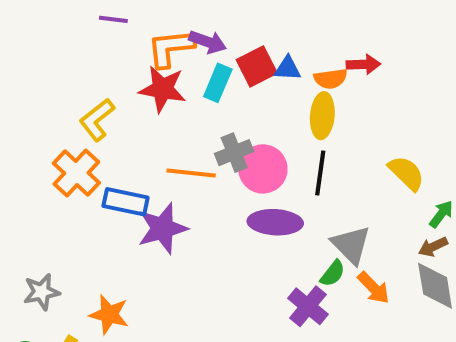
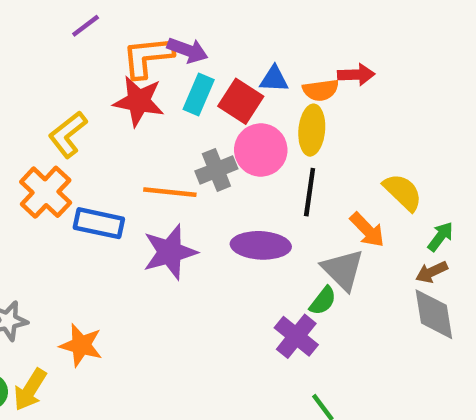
purple line: (113, 19) -> (86, 26), turned -44
red square: (257, 66) -> (241, 101), moved, turned -30
pink circle: (263, 169) -> (261, 150), moved
purple star: (162, 228) -> (170, 252), moved
orange arrow: (374, 288) -> (367, 230), moved

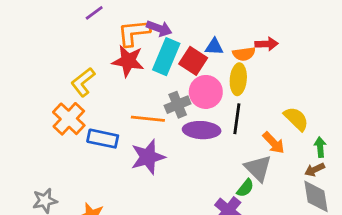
cyan rectangle: (199, 95) -> (166, 57), size x1.4
green arrow: (440, 237) -> (320, 147), turned -42
purple ellipse: (261, 245) -> (202, 130), moved

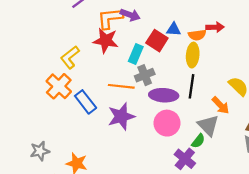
cyan rectangle: (166, 57) -> (136, 54), moved, size x0.7
pink circle: (206, 92) -> (167, 123), moved
blue rectangle: (103, 139) -> (86, 102), turned 40

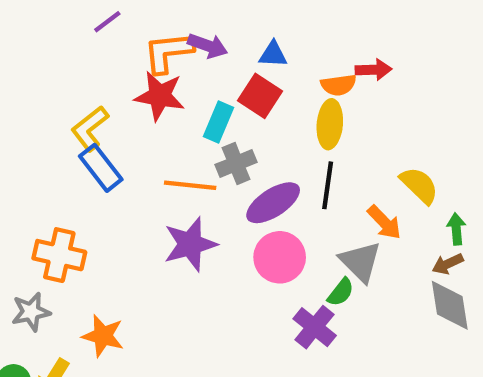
blue triangle: (174, 29) -> (273, 54), moved
orange cross: (59, 86) -> (59, 255), moved, turned -30
purple ellipse: (164, 95) -> (273, 203), turned -36
blue rectangle: (86, 102) -> (101, 168), moved

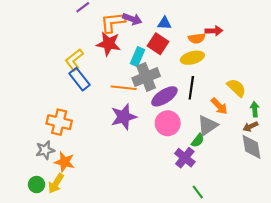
yellow ellipse: (330, 124) -> (192, 58), turned 70
gray cross: (236, 163) -> (146, 77), size x1.4
gray triangle: (360, 262) -> (207, 125), turned 40
orange star: (103, 336) -> (64, 162), moved

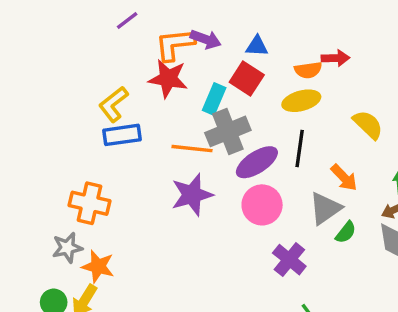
blue rectangle: (80, 79) -> (122, 135), turned -60
yellow semicircle: (236, 88) -> (368, 125), moved
green semicircle: (198, 140) -> (346, 232), moved

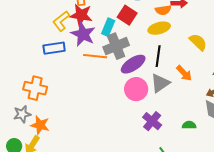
yellow L-shape: (113, 104) -> (61, 21), moved
purple star: (192, 195) -> (83, 34), moved, turned -30
gray triangle: (325, 208) -> (160, 83), moved
green semicircle: (346, 232) -> (189, 125), moved, turned -128

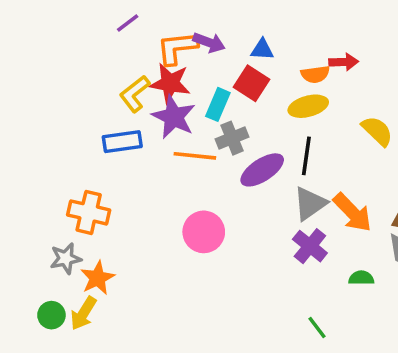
gray cross: (116, 46) -> (232, 138), size x0.7
orange arrow: (184, 73) -> (352, 212), moved, size x1.4
pink circle: (136, 89) -> (204, 232), moved
purple cross: (152, 121) -> (310, 246), moved
orange star: (40, 125) -> (98, 278), turned 30

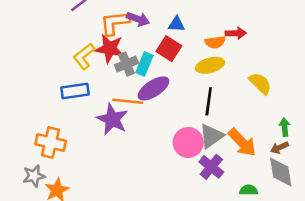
purple star: (174, 117) -> (112, 119), moved
gray cross: (232, 138) -> (126, 64), moved
purple ellipse: (262, 170) -> (153, 88), moved
pink circle: (204, 232) -> (188, 142), moved

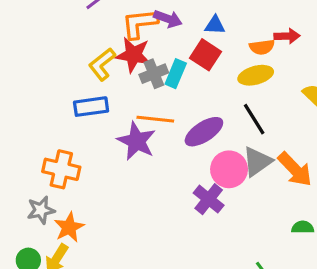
purple ellipse: (153, 88) -> (204, 132), moved
black line: (209, 101) -> (254, 119), turned -40
purple cross: (211, 167) -> (209, 199), moved

